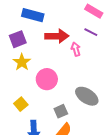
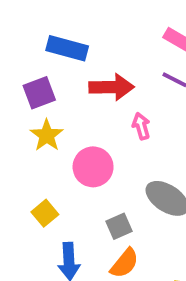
pink arrow: (76, 49) -> (141, 126), moved

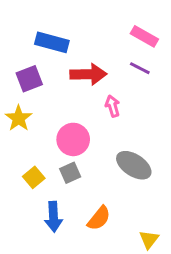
yellow star: (47, 135) -> (19, 118), moved
gray square: (119, 226) -> (70, 173), moved

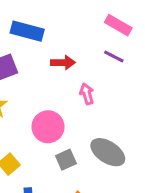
red arrow: (88, 74) -> (63, 62), size x0.7
gray square: (70, 173) -> (66, 160), moved

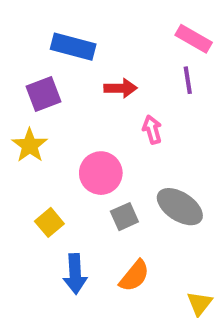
purple line: (114, 57) -> (188, 80), turned 54

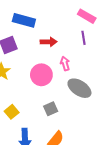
pink circle: (101, 173) -> (41, 75), moved
gray ellipse: (180, 207) -> (79, 88), moved

